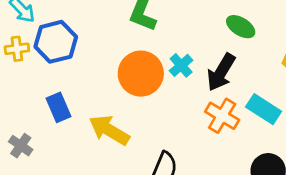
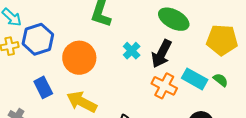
green ellipse: (241, 27) -> (174, 19), size x1.4
orange circle: (141, 74) -> (79, 58), moved

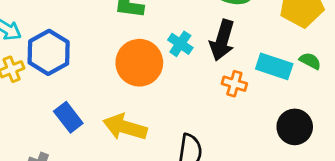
orange circle: (79, 58) -> (139, 63), moved
orange cross: (164, 86) -> (234, 84), size x0.7

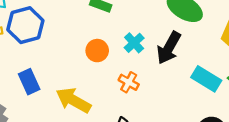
orange circle: (139, 63) -> (97, 51), size x0.6
orange cross: (234, 84) -> (129, 82), moved

